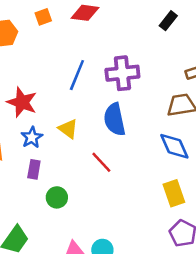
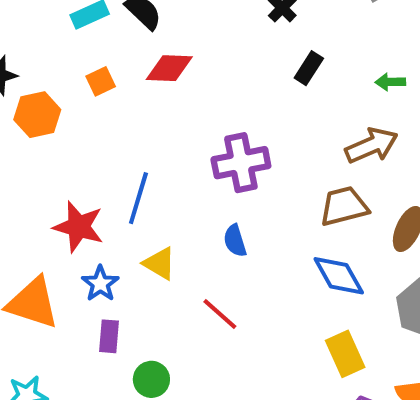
blue line: (77, 75) -> (138, 198), moved
blue semicircle: (115, 119) -> (235, 241), size x0.6

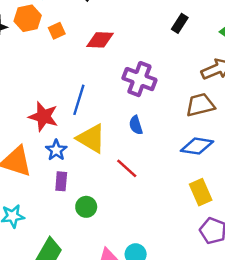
red diamond: (169, 68) -> (100, 40), moved
orange hexagon: (37, 115) -> (28, 18), moved
purple cross: (241, 163) -> (139, 79), turned 32
yellow triangle: (160, 263) -> (91, 138), size x1.5
blue diamond: (339, 276) -> (197, 146), turned -52

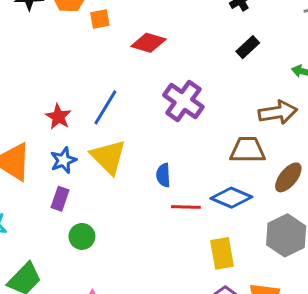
red star: (43, 117) -> (58, 117), size x0.7
blue semicircle: (136, 125) -> (163, 175), moved
red line: (127, 168) -> (186, 207), moved, turned -55

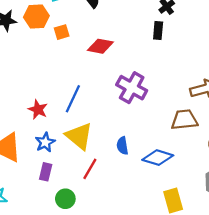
black rectangle: (248, 47) -> (158, 30), moved, turned -36
blue diamond: (231, 198) -> (158, 158), moved
red line: (186, 207) -> (90, 169), moved, turned -55

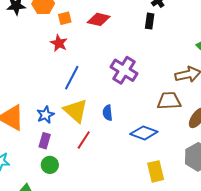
red diamond: (100, 46) -> (99, 19), moved
red star: (38, 110) -> (59, 43), moved
blue semicircle: (122, 146) -> (108, 113), moved
green circle: (65, 199) -> (50, 165), moved

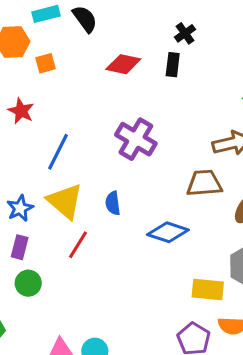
red diamond: (99, 19) -> (123, 64), moved
red star: (59, 43) -> (21, 111), moved
yellow rectangle: (156, 171) -> (208, 290), moved, turned -70

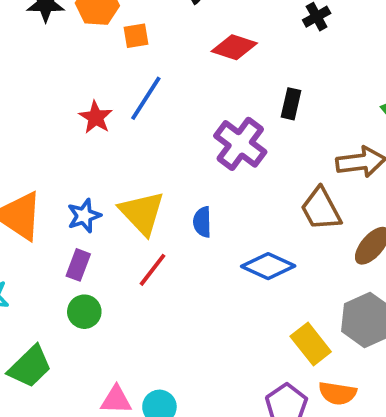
black rectangle: (173, 65) -> (291, 104), moved
red star: (21, 111) -> (96, 117), moved
blue line: (58, 152) -> (146, 98), moved
brown trapezoid: (204, 183) -> (321, 209), turned -120
yellow rectangle: (208, 290) -> (311, 344), turned 40

